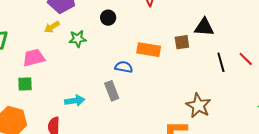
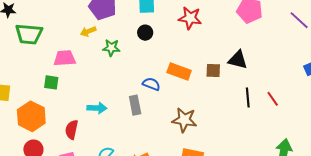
brown star: (198, 106) -> (184, 120), moved, turned -30

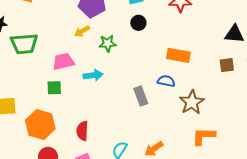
brown square: (213, 70) -> (227, 65), moved
blue semicircle: (151, 84) -> (166, 81), moved
cyan arrow: (97, 108) -> (93, 75), moved
brown star: (184, 120) -> (192, 102), turned -30

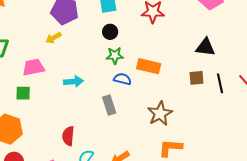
green star: (108, 43) -> (115, 56), moved
cyan arrow: (93, 75) -> (73, 81), moved
blue semicircle: (166, 81) -> (122, 79), moved
red semicircle: (82, 131) -> (68, 136), moved

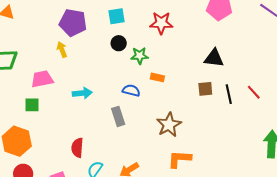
yellow arrow: (53, 38) -> (62, 49), turned 98
green star: (115, 56) -> (140, 56), moved
orange rectangle: (149, 66) -> (157, 77), size x0.6

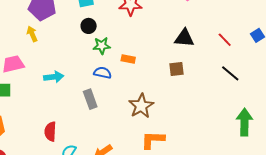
green star: (140, 56) -> (102, 46), moved
red line: (254, 92) -> (225, 40), moved
black line: (229, 94) -> (230, 73), moved, turned -36

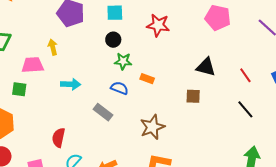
yellow arrow: (32, 34) -> (53, 47), moved
gray rectangle: (90, 99) -> (103, 112), turned -42

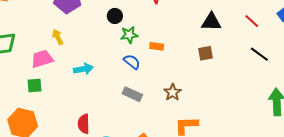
blue semicircle: (119, 88) -> (132, 62), turned 30
gray rectangle: (103, 112) -> (132, 94), moved
brown star: (152, 127) -> (173, 92), size x0.7

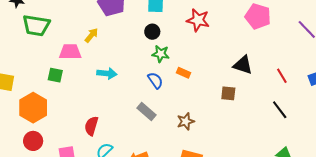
yellow arrow: (58, 37) -> (91, 35), turned 49

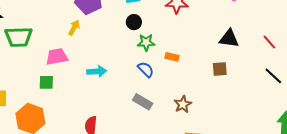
yellow arrow: (91, 35) -> (74, 28), moved

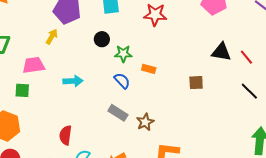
black circle: (134, 22) -> (102, 39), moved
black triangle: (229, 38) -> (221, 52), moved
brown star: (183, 104) -> (145, 122), moved

